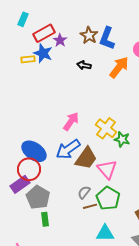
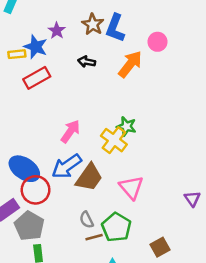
red rectangle: (44, 33) -> (37, 78), moved
green star: (122, 139) -> (126, 126), moved
red circle: (29, 169) -> (36, 190), moved
pink triangle: (107, 169) -> (131, 187), moved
gray semicircle: (84, 192) -> (87, 220), turned -64

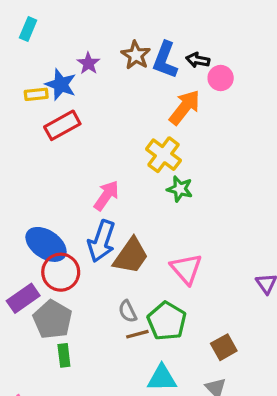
black arrow: (87, 62) -> (198, 60), moved
yellow cross: (114, 140) -> (163, 155), moved
blue arrow: (67, 166) -> (101, 241), turned -36

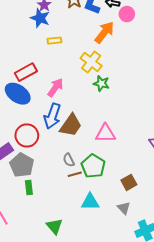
blue star: (61, 85) -> (40, 18), moved
yellow rectangle: (36, 94) -> (54, 41), moved
red rectangle: (62, 125) -> (26, 72), moved
blue ellipse: (46, 244) -> (18, 94), moved
pink triangle: (186, 269) -> (105, 133), turned -50

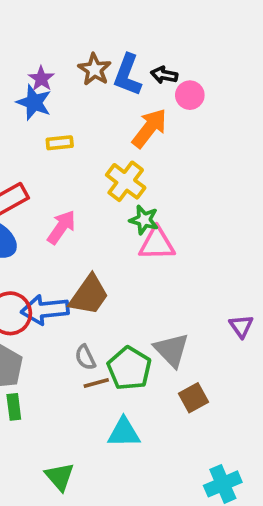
blue arrow: (52, 116) -> (45, 310), moved, turned 65
pink triangle: (105, 133) -> (157, 244), moved
gray triangle: (124, 208) -> (171, 350), moved, size x1.5

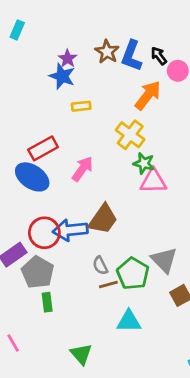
black arrow: (164, 75) -> (159, 56), turned 42

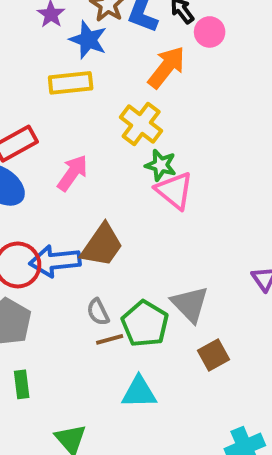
blue star: (62, 76) -> (88, 40), moved
yellow rectangle: (81, 106) -> (71, 83), size x1.5
pink triangle: (153, 181) -> (174, 191), turned 40
green rectangle: (47, 302) -> (22, 384), moved

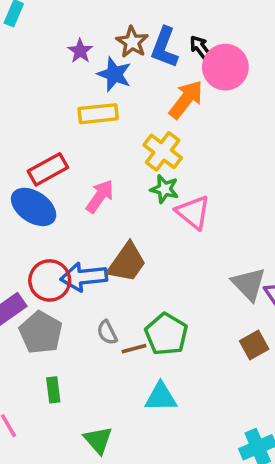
pink circle: (210, 32) -> (225, 67), size x1.6
green star: (161, 165) -> (164, 189), moved
gray triangle: (190, 304) -> (249, 284), moved
gray semicircle: (98, 312) -> (107, 332), moved
brown square: (214, 355) -> (254, 345), moved

